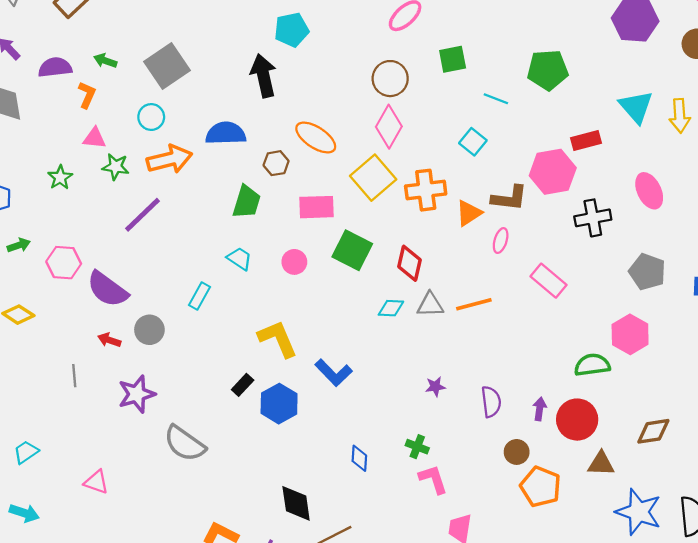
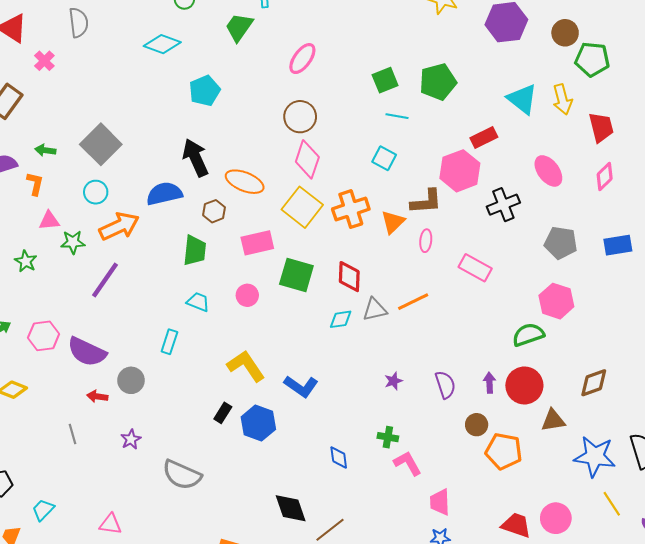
green square: (453, 59) -> (385, 80), moved
black arrow: (263, 76) -> (196, 158), moved
purple star: (137, 394) -> (131, 439), size x0.6

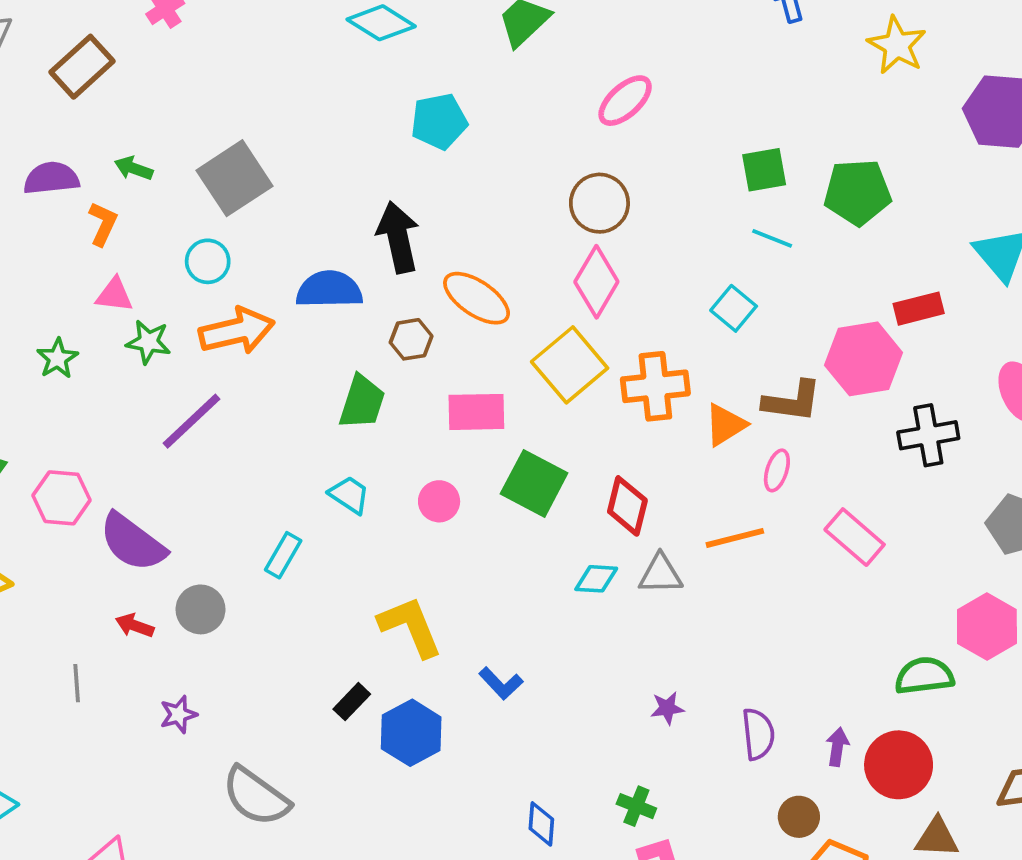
orange line: (413, 302) -> (735, 538), moved
blue L-shape: (301, 386) -> (501, 683), size x0.7

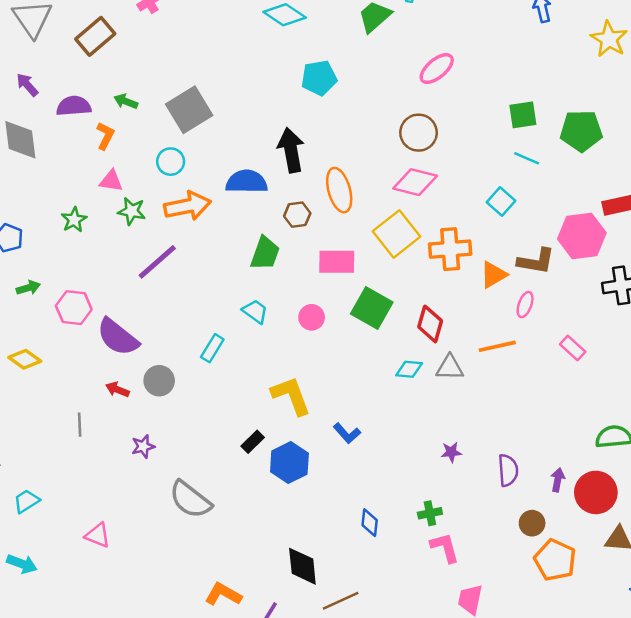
pink diamond: (596, 282) -> (415, 182), turned 72
orange ellipse: (477, 298) -> (339, 190), turned 39
pink rectangle: (855, 537) -> (573, 348), size x0.7
green cross: (636, 806) -> (430, 513), turned -35

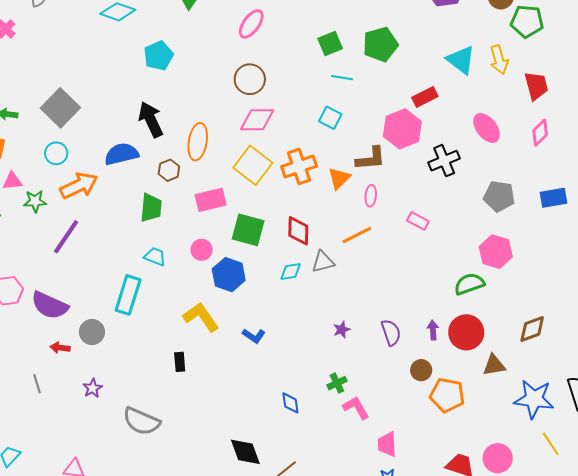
orange ellipse: (339, 190) -> (198, 142), turned 39
cyan rectangle: (212, 348) -> (128, 295), size x1.6
black rectangle: (253, 442) -> (180, 362), turned -36
blue hexagon: (289, 463) -> (229, 275), moved

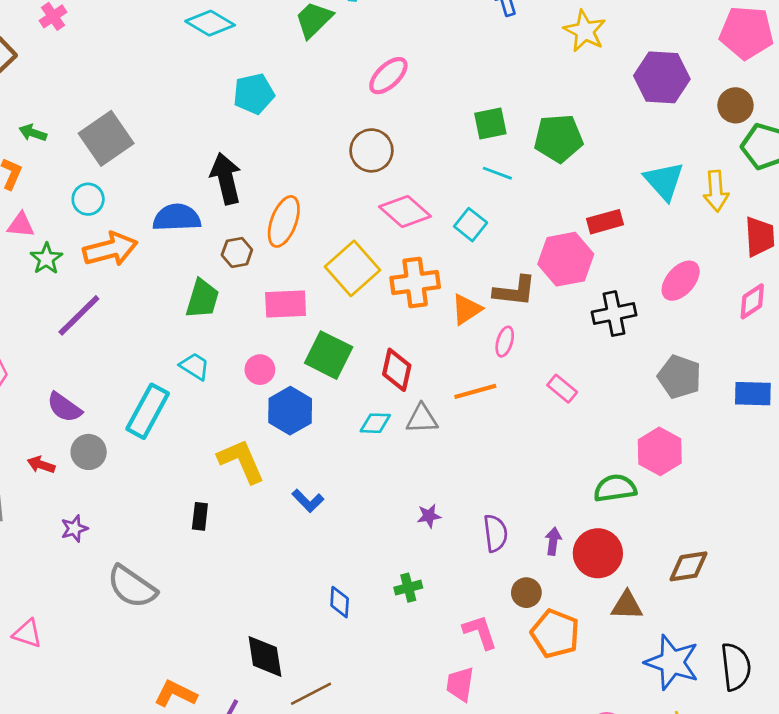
pink diamond: (257, 120) -> (405, 212), moved, turned 30
pink ellipse: (487, 128) -> (681, 281), turned 68
green star: (35, 201) -> (46, 259), turned 30
purple semicircle: (50, 305) -> (64, 407), moved, size x0.7
pink L-shape: (356, 408) -> (480, 632), moved

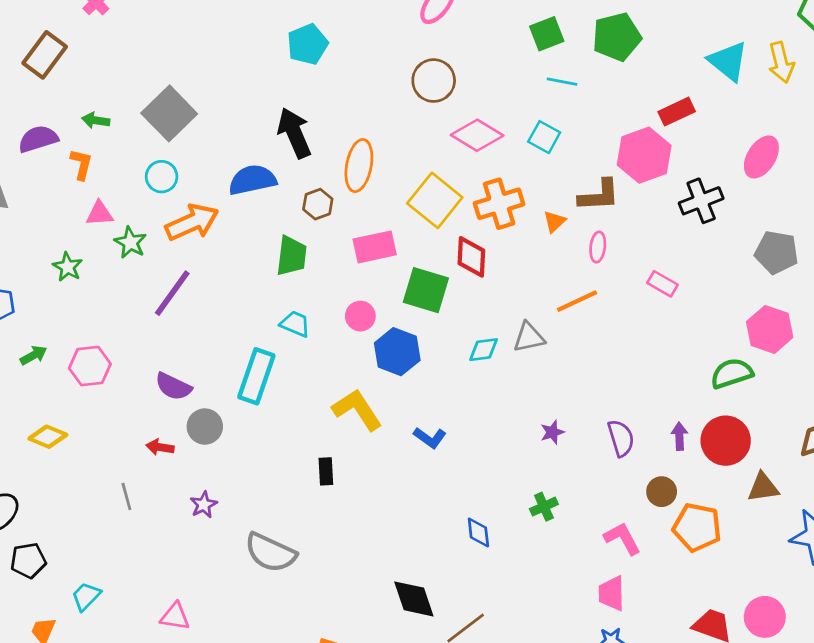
orange triangle: (466, 309) -> (554, 222), size x0.7
red diamond: (397, 370) -> (471, 257), moved

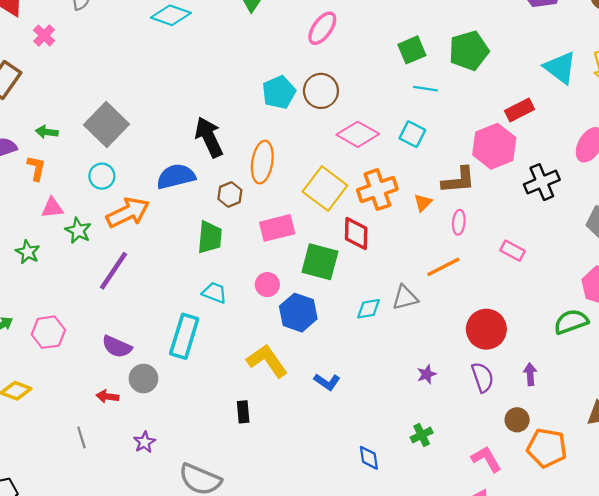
cyan pentagon: (308, 44) -> (279, 92), moved
red circle: (726, 441) -> (486, 329), moved

